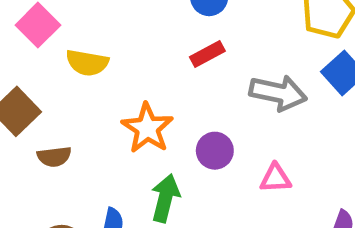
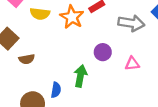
orange star: (147, 128) -> (72, 17), moved

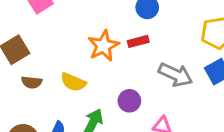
yellow semicircle: (40, 14) -> (73, 82), moved

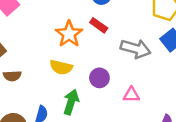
red rectangle: (138, 41) -> (99, 25), turned 60
yellow semicircle: (73, 82) -> (61, 67), moved

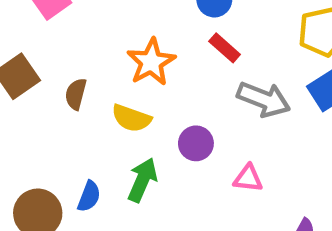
red rectangle: (99, 25) -> (225, 48), moved
brown semicircle: (12, 76) -> (76, 94), moved, turned 102

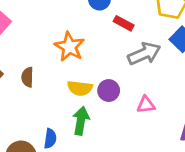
red rectangle: (225, 48) -> (124, 23), moved
gray arrow: (264, 99) -> (144, 54), turned -32
yellow semicircle: (131, 118) -> (80, 88), moved

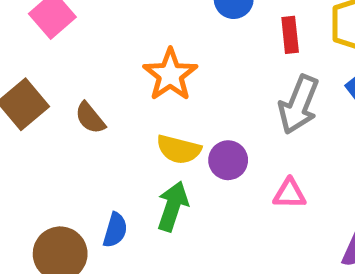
red rectangle: (124, 23) -> (290, 35), moved, turned 48
gray arrow: (144, 54) -> (299, 105), turned 128
brown semicircle: (27, 77) -> (90, 118), turned -48

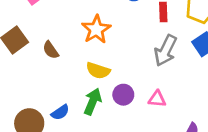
purple circle: (228, 160) -> (123, 95), moved
blue semicircle: (115, 230) -> (60, 112), turned 36

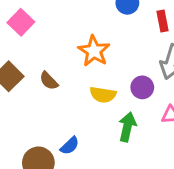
purple circle: (123, 95) -> (142, 87), moved
green arrow: (93, 102) -> (127, 127), moved

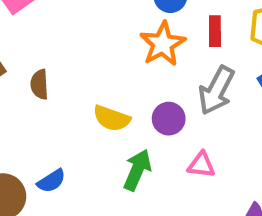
orange star: (94, 51) -> (163, 44), moved
brown semicircle: (49, 81) -> (39, 84), turned 30

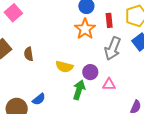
purple circle: (169, 119) -> (90, 72), moved

